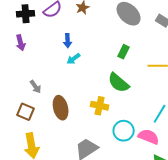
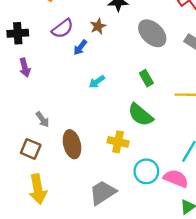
black cross: (26, 14) -> (18, 33), moved
blue arrow: (68, 41) -> (80, 47), moved, turned 40
green rectangle: (124, 52) -> (146, 78), turned -56
cyan arrow: (74, 59) -> (97, 82), moved

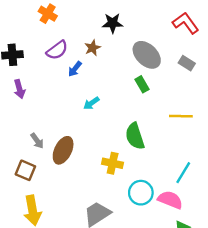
green rectangle: (146, 78) -> (142, 84), moved
green semicircle: (140, 115) -> (135, 136), turned 32
brown ellipse: (72, 144) -> (63, 150), moved, turned 40

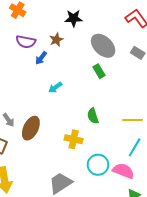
purple semicircle: (57, 50) -> (26, 42), turned 48
yellow line: (181, 116) -> (133, 120), moved
green semicircle: (135, 136) -> (93, 116), size x0.7

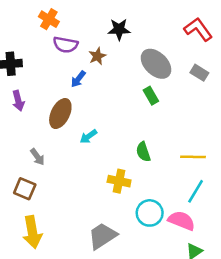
purple semicircle: (26, 42) -> (65, 45), moved
cyan arrow: (55, 87) -> (88, 136), moved
brown ellipse: (31, 128) -> (60, 114), moved

